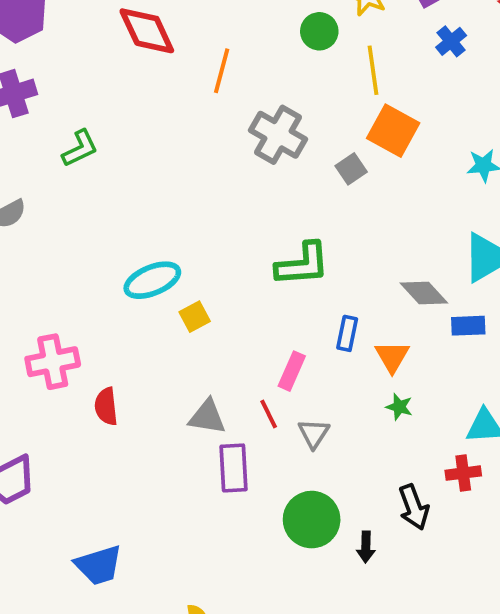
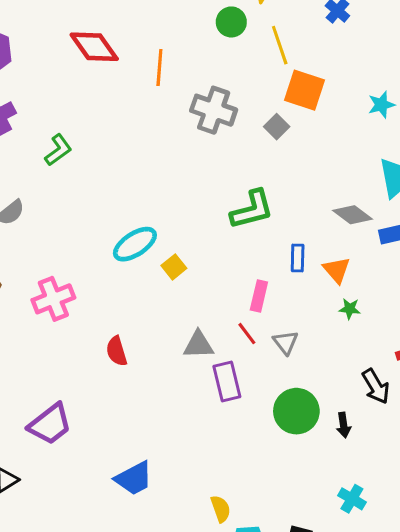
pink cross: (53, 362) -> (53, 299), moved

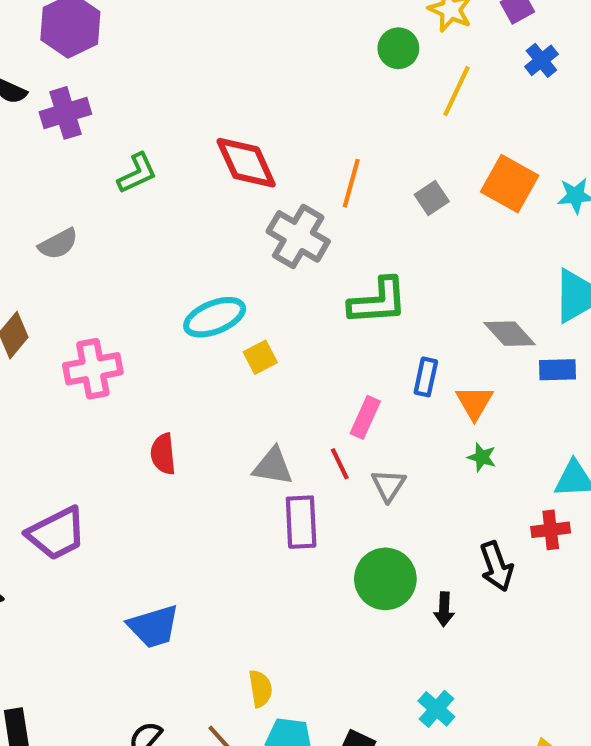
yellow line: (280, 45) -> (456, 91), turned 33
red diamond: (94, 47) -> (246, 163), moved
orange line: (159, 68) -> (351, 183), moved
orange square: (304, 90) -> (510, 184), moved
gray cross: (214, 110) -> (298, 236), moved

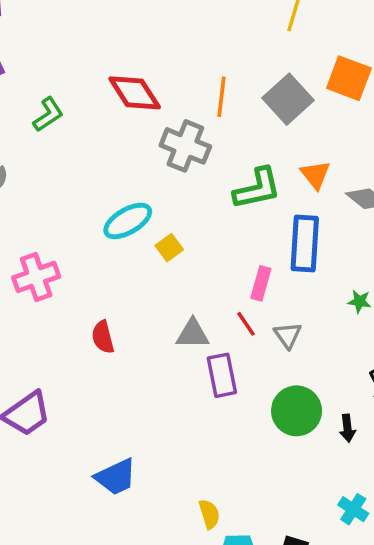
gray square: (432, 198) -> (288, 99), size x1.8
blue rectangle: (426, 377) -> (305, 244), size x1.8
orange triangle: (474, 403) -> (315, 175), moved

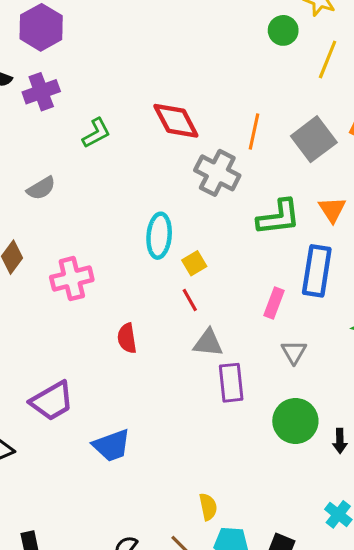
cyan ellipse: (128, 221) -> (159, 236), turned -60
red line: (246, 324) -> (190, 300), moved
blue trapezoid: (116, 477) -> (112, 445), moved

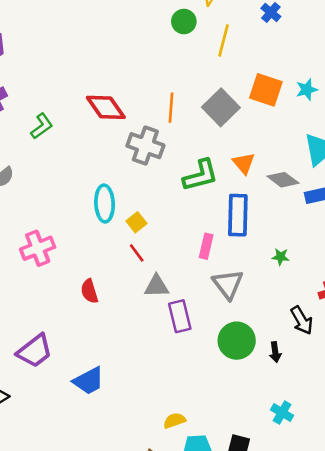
gray triangle: (294, 352) -> (228, 284), size x1.5
yellow semicircle: (208, 507) -> (174, 421), turned -90

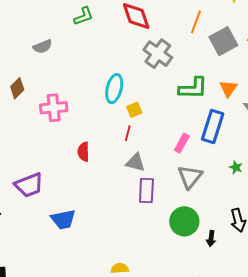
orange line: (171, 108) -> (196, 22), moved
red line: (137, 253) -> (128, 133), turned 35

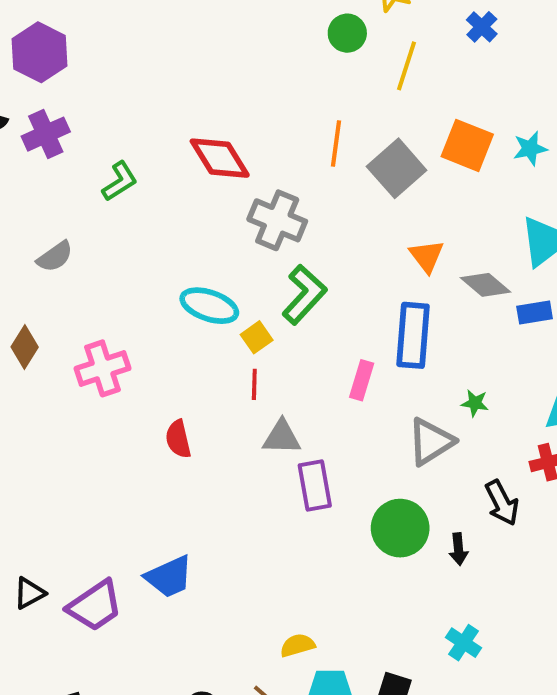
green L-shape: (193, 88) -> (304, 295), moved, turned -36
cyan ellipse: (114, 89) -> (209, 306), turned -72
gray triangle: (190, 177) -> (431, 442), moved, turned 32
purple trapezoid: (29, 185) -> (95, 606), moved

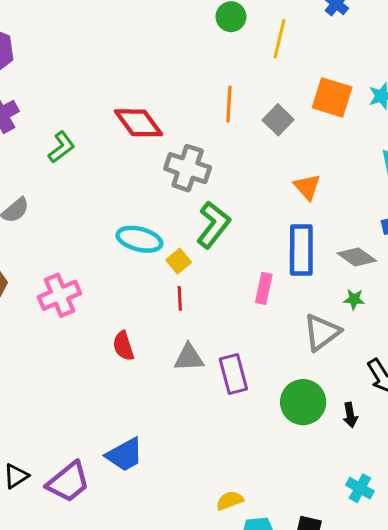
gray square: (397, 168) -> (278, 120), size x0.7
gray diamond: (486, 285) -> (357, 257), moved
gray triangle: (282, 437) -> (189, 358), moved

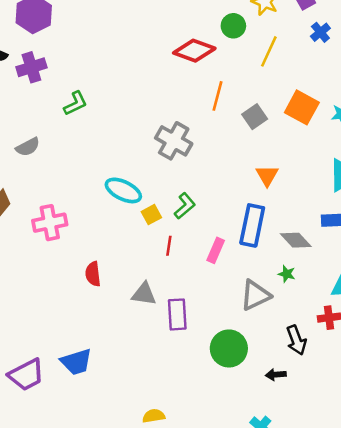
red diamond: (139, 123) -> (194, 51), moved, turned -45
green L-shape: (213, 225) -> (185, 206), moved, size x0.7
red line: (180, 298) -> (169, 246), moved
black arrow: (350, 415) -> (276, 375), moved, turned 84

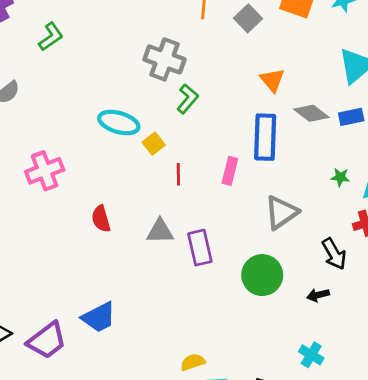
green L-shape: (185, 206) -> (188, 99), moved
gray diamond: (296, 240) -> (311, 113), moved
green star: (287, 274) -> (340, 177), moved

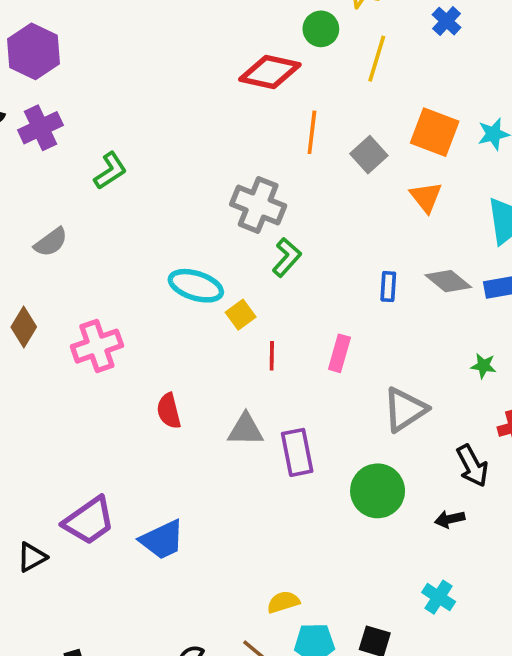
orange triangle: (272, 80) -> (426, 197), moved
blue rectangle: (265, 137) -> (388, 287), moved, size x0.5
purple trapezoid: (47, 340) -> (89, 521), moved

